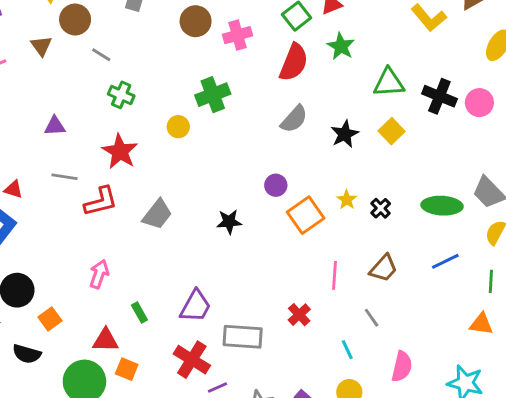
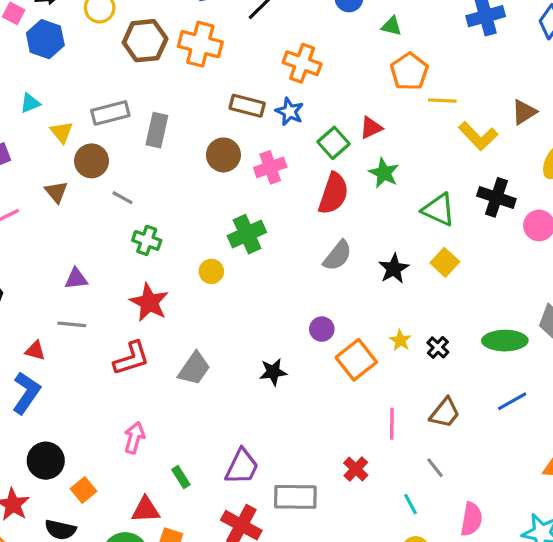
green triangle: (389, 83) -> (439, 210), turned 32
black cross: (439, 96) -> (496, 197), moved
gray line: (64, 177) -> (72, 324), moved

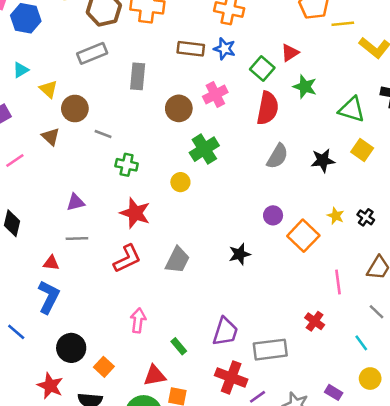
gray rectangle: (110, 113) -> (92, 53), moved
gray rectangle: (157, 130) -> (138, 76), moved
brown circle: (223, 155) -> (179, 108), moved
black star: (394, 269) -> (323, 160), turned 30

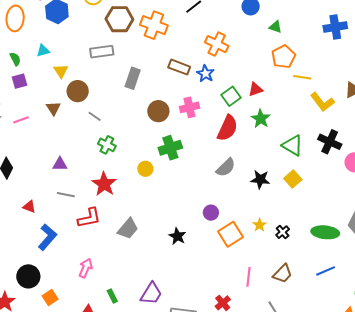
gray line: (77, 239) -> (66, 195), moved
black star: (240, 254) -> (177, 236), turned 30
blue L-shape: (49, 297) -> (47, 237), moved

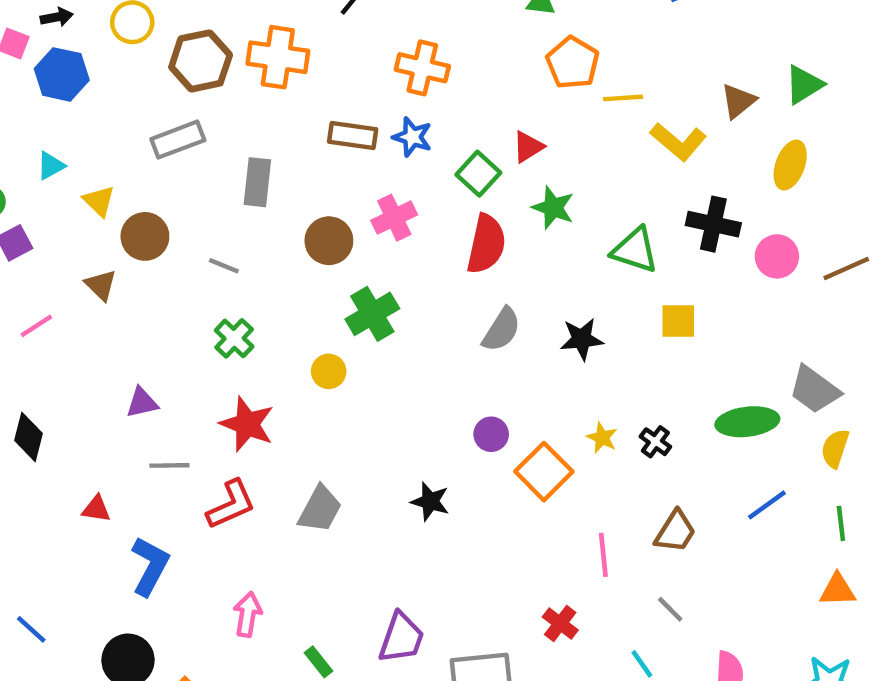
gray line: (95, 116) -> (224, 266), moved
green cross: (107, 145) -> (234, 338), turned 30
yellow square: (293, 179) -> (678, 321), moved, turned -36

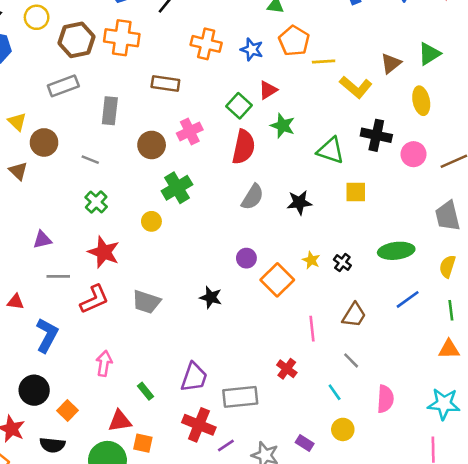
blue star: (412, 137) -> (252, 49), moved
yellow ellipse: (790, 165) -> (421, 101), turned -32
gray trapezoid: (814, 390) -> (448, 216), moved, turned 40
gray trapezoid: (320, 509) -> (146, 302), turned 80

